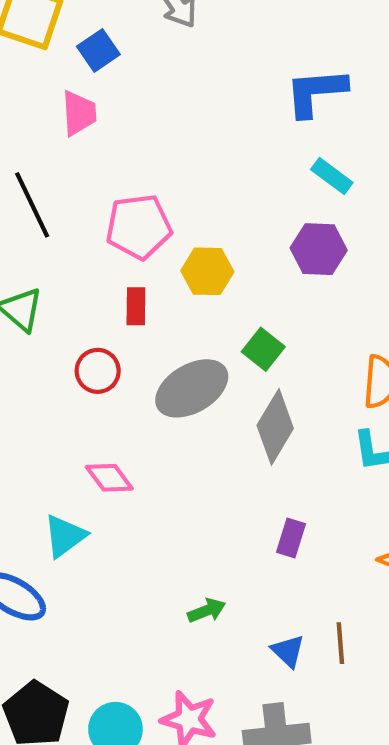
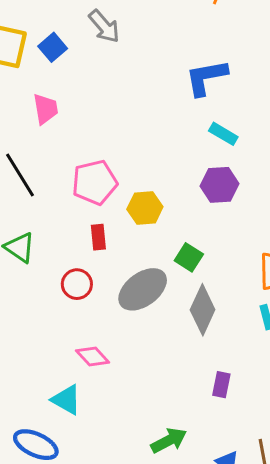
blue square: (98, 50) -> (53, 47), moved
cyan triangle: (65, 536) -> (66, 400), turned -48
green arrow: (207, 611) -> (169, 440), size x1.4

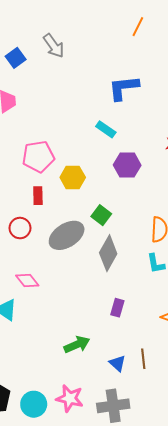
cyan rectangle: (223, 134) -> (106, 129), moved

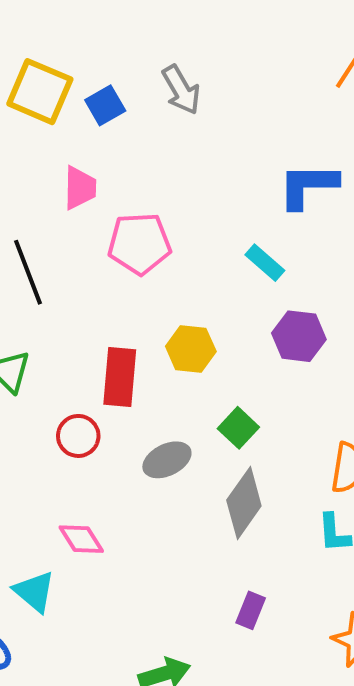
pink pentagon: (38, 156) -> (139, 244), moved
red rectangle: (38, 196) -> (120, 377), size x1.6
gray ellipse: (67, 235) -> (167, 460), size x0.7

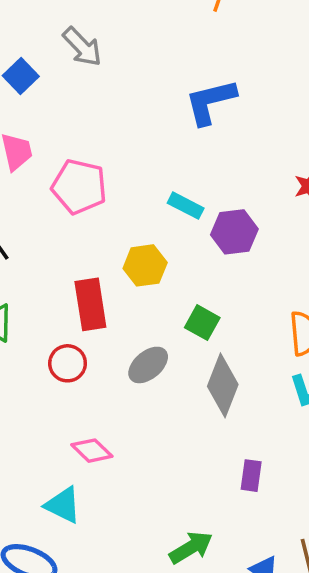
pink pentagon: (139, 244) -> (79, 187), turned 30
cyan rectangle: (265, 263) -> (186, 206), moved

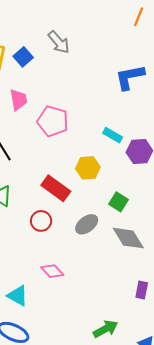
red rectangle: (90, 304) -> (56, 188), turned -48
gray diamond: (223, 385) -> (128, 238), turned -56
cyan triangle: (63, 505) -> (18, 296), moved

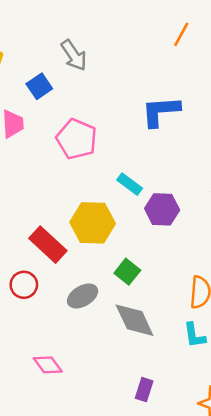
blue square: (23, 57) -> (39, 86), moved
pink pentagon: (53, 121) -> (77, 139), moved
yellow hexagon: (88, 168) -> (93, 223), size x1.4
pink diamond: (52, 271) -> (48, 365), moved

